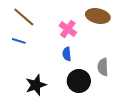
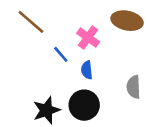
blue line: (19, 41) -> (61, 54), moved, turned 32
black circle: (79, 81) -> (84, 105), moved

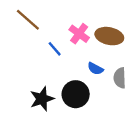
brown ellipse: (127, 21) -> (109, 36), moved
blue semicircle: (87, 70) -> (95, 69), moved, turned -56

